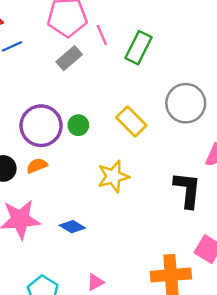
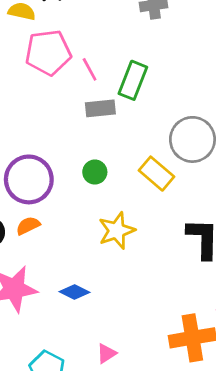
gray rectangle: (69, 58) -> (100, 108), moved, turned 40
yellow rectangle: (131, 121) -> (157, 174), moved
green circle: (78, 125) -> (95, 172), moved

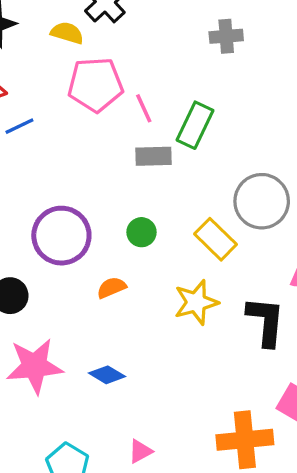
orange semicircle: (28, 226) -> (112, 288), moved
yellow star: (117, 231) -> (196, 302), moved

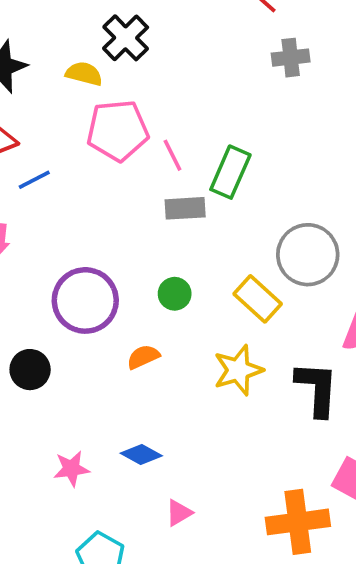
gray cross: (226, 36) -> (291, 58), moved
pink star: (35, 366) -> (71, 469), moved, size x0.6
pink triangle: (140, 451) -> (179, 513), moved

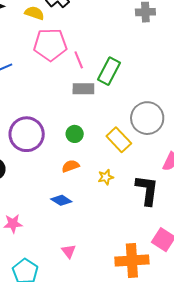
orange semicircle: (143, 357) -> (70, 166), moved
yellow star: (238, 370) -> (106, 177), size x0.6
blue diamond: (141, 454) -> (61, 200), moved
pink triangle: (179, 513) -> (69, 251), turned -42

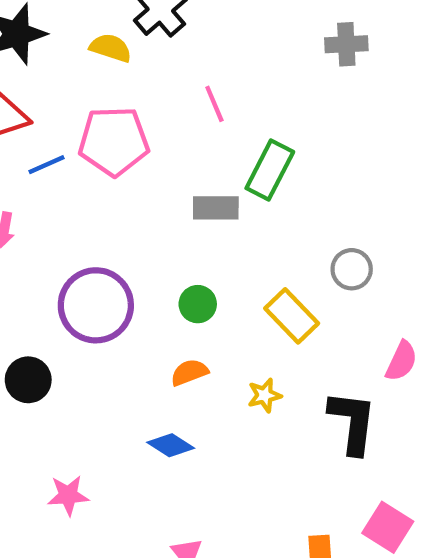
pink pentagon: (50, 45) -> (114, 141), moved
pink line: (79, 60) -> (214, 104), moved
gray circle: (147, 118) -> (352, 269), size x0.6

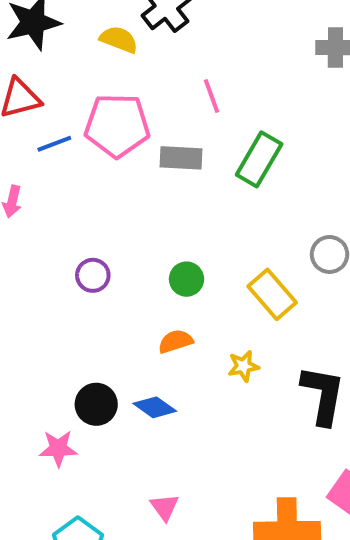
gray rectangle: (216, 208) -> (181, 158), moved
purple circle: (96, 305) -> (93, 275), size x0.5
black circle: (28, 380) -> (96, 404), moved

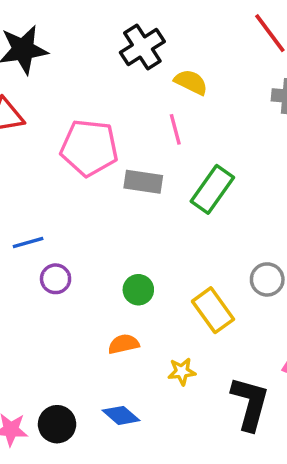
yellow semicircle: (119, 40) -> (191, 82), moved
blue line: (54, 144) -> (28, 243), moved
black circle: (96, 404) -> (57, 424), moved
blue diamond: (155, 407) -> (121, 415), moved

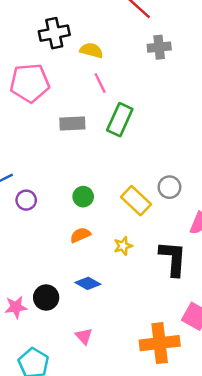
black cross: (142, 47) -> (54, 33), turned 32
pink line: (175, 129) -> (100, 83), moved
pink pentagon: (89, 148) -> (30, 83), moved
gray circle: (267, 279) -> (169, 187), moved

